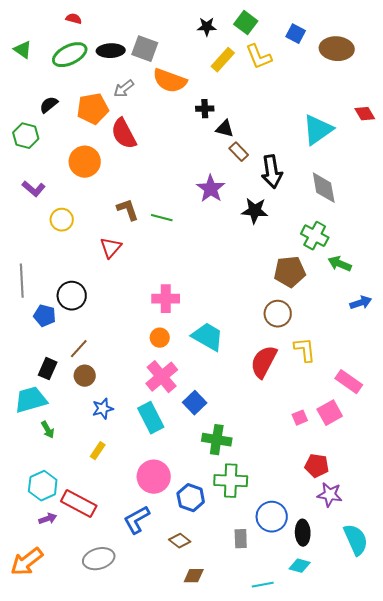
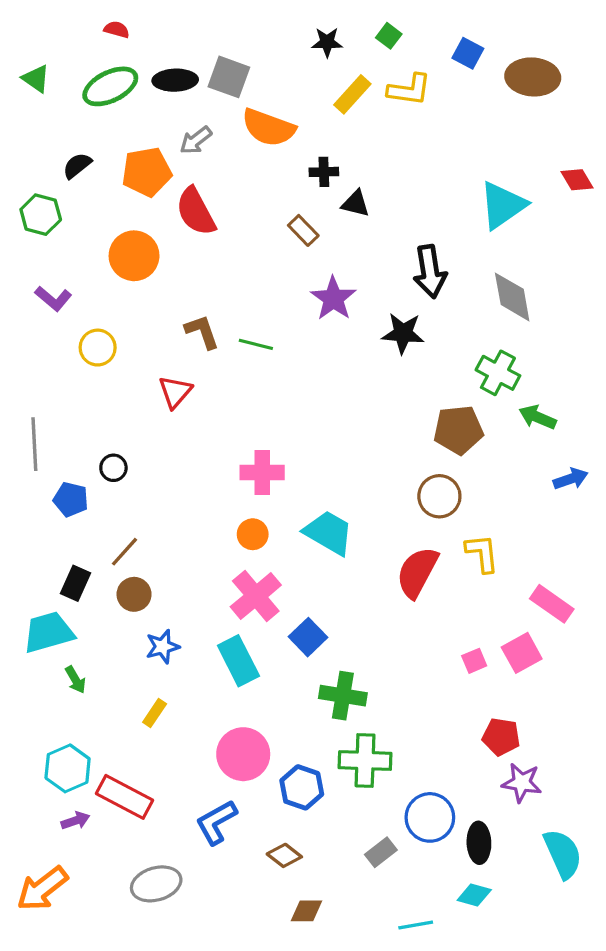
green square: (246, 23) -> (389, 36), size x0.7
yellow L-shape: (259, 57) -> (409, 90), turned -60
brown rectangle: (239, 152) -> (303, 230), moved
black circle: (72, 296) -> (113, 468), size x0.6
gray rectangle: (241, 539) -> (381, 852), turned 54

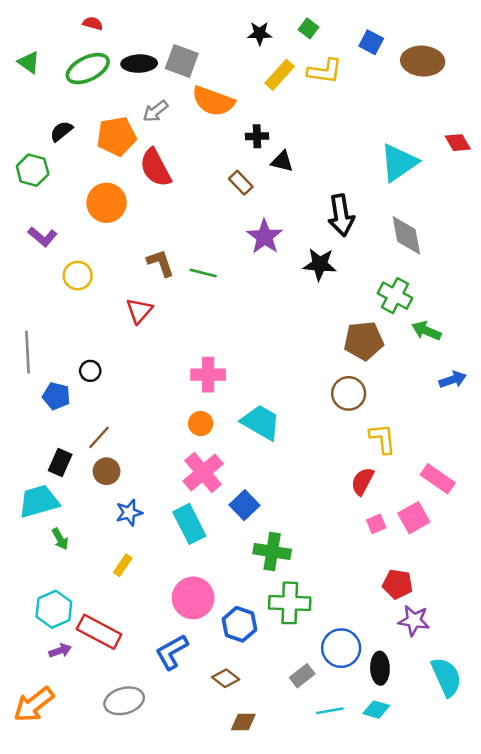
red semicircle: (417, 572) -> (362, 481), moved, size x0.7
cyan line: (416, 925) -> (330, 711), moved

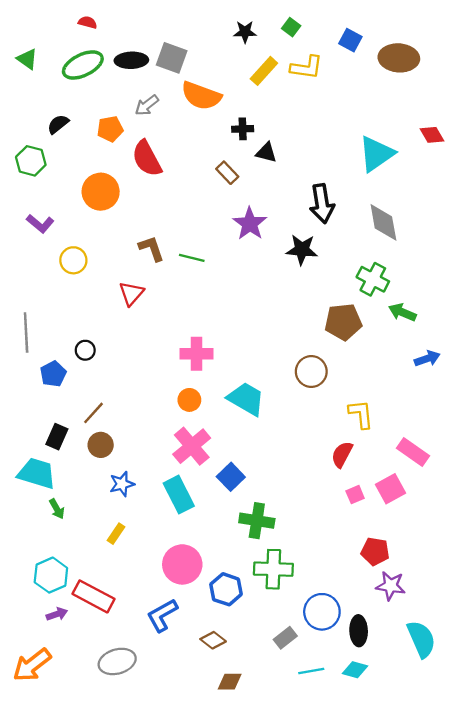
orange pentagon: (117, 136) -> (110, 129), size x0.7
brown circle: (349, 393) -> (311, 372), moved
blue pentagon: (56, 396) -> (53, 374), turned 30
cyan trapezoid: (39, 501) -> (37, 473), turned 33

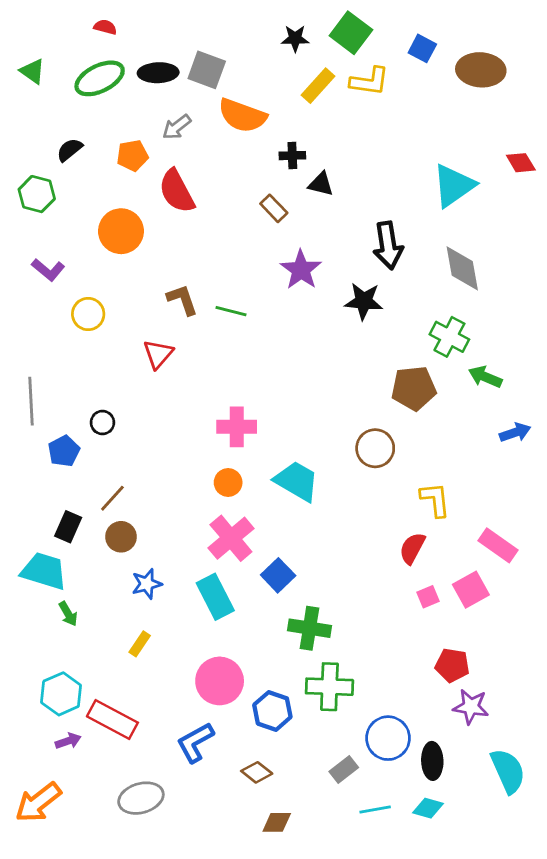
green square: (291, 27) -> (351, 33), size x1.8

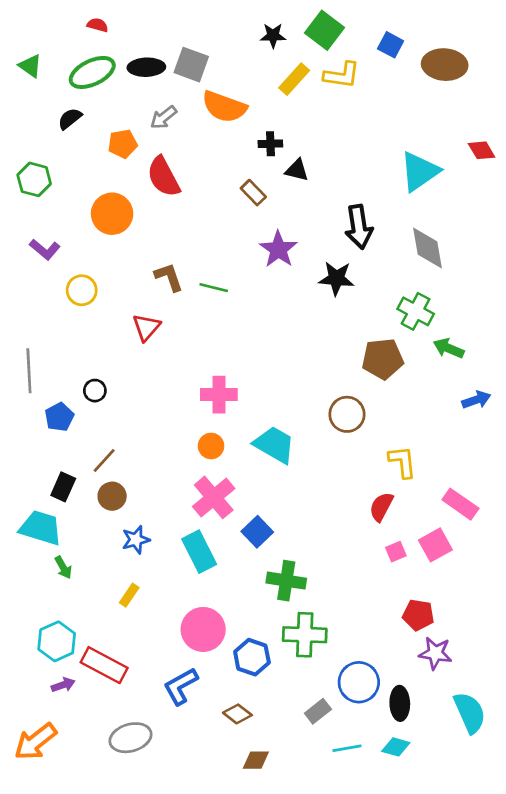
black semicircle: (70, 150) -> (70, 119), moved

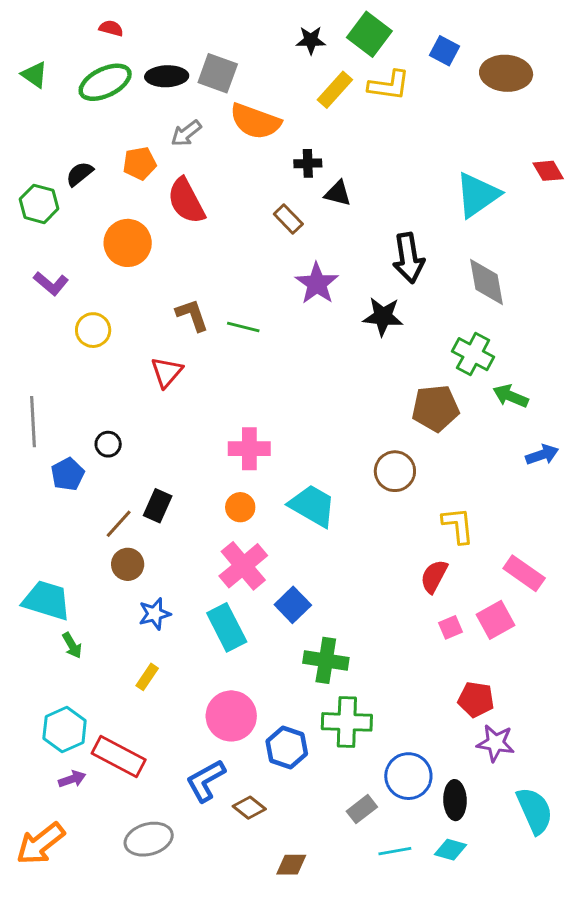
black semicircle: (70, 119) -> (80, 174), moved
black rectangle: (63, 487) -> (158, 506), moved
brown diamond: (237, 714) -> (249, 808), moved

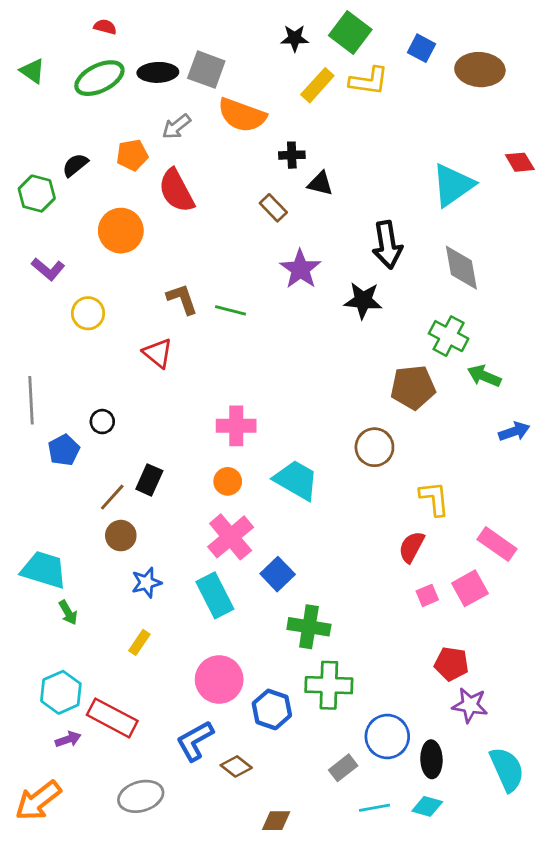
red triangle: (167, 372) -> (158, 353), turned -32

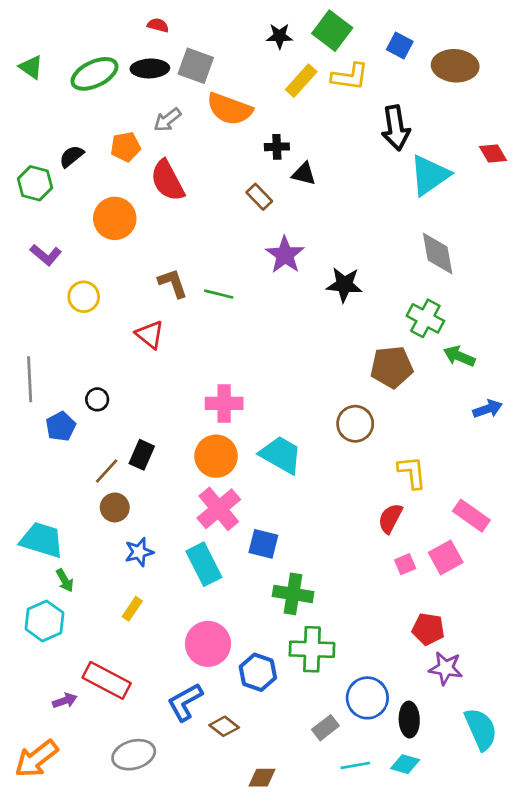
red semicircle: (105, 27) -> (158, 25), moved
black arrow: (387, 245) -> (396, 128), moved
orange circle: (228, 481) -> (216, 456), size x1.6
blue square: (278, 574) -> (263, 544), turned -32
cyan hexagon: (61, 692) -> (44, 621), moved

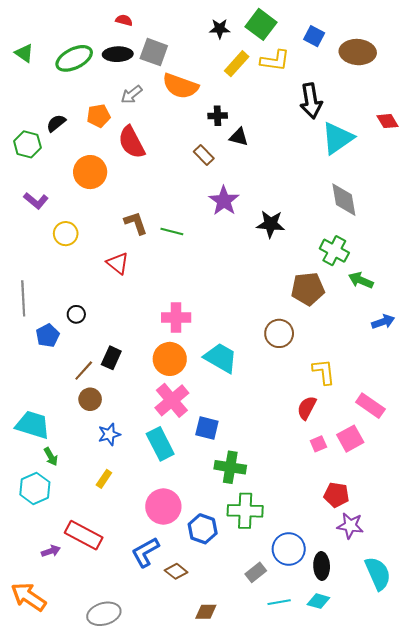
gray ellipse: (134, 755) -> (104, 614), moved
orange arrow: (36, 759) -> (28, 597), turned 72

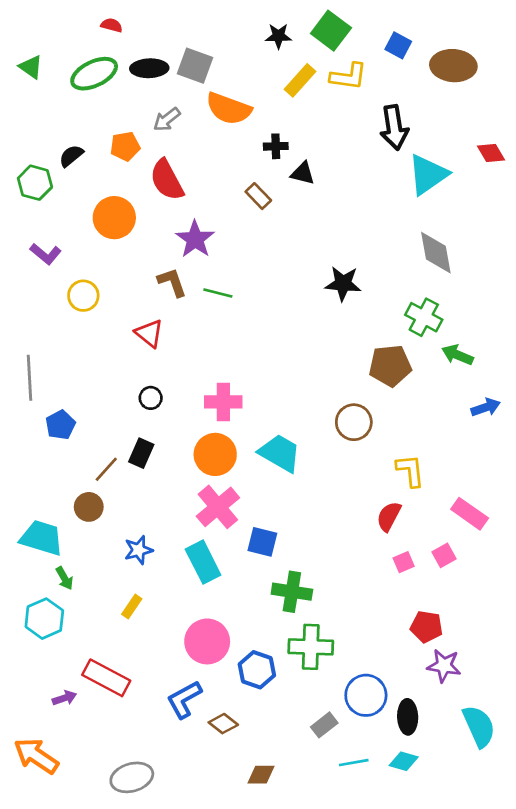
red semicircle: (124, 20) -> (112, 25), moved
purple star: (224, 201) -> (195, 239), moved
black circle: (76, 314) -> (151, 398), moved
brown circle: (90, 399) -> (89, 507), moved
pink square: (350, 439) -> (444, 555), size x0.7

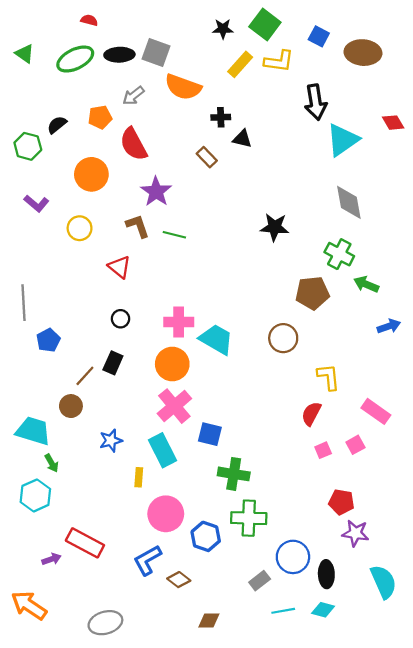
yellow circle: (83, 296) -> (80, 228), moved
cyan trapezoid: (280, 453) -> (216, 339), moved
yellow rectangle: (132, 607) -> (139, 477), moved, turned -30

